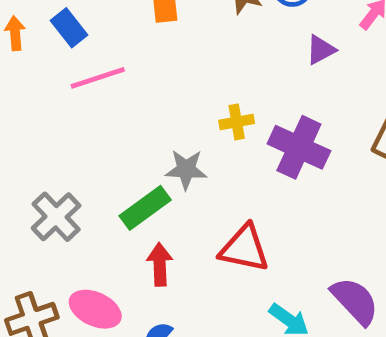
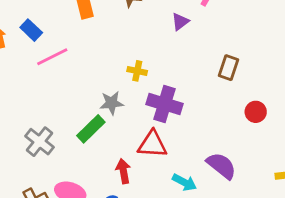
yellow cross: (237, 122) -> (137, 71), turned 30
purple cross: (299, 147) -> (164, 104), moved
red arrow: (160, 264) -> (123, 171), moved

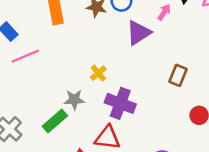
purple triangle: (180, 22) -> (139, 33), size x1.6
yellow cross: (137, 71) -> (98, 73), turned 35

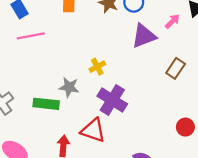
brown rectangle: (178, 75) -> (176, 68), moved
green rectangle: (55, 121) -> (46, 104), turned 35

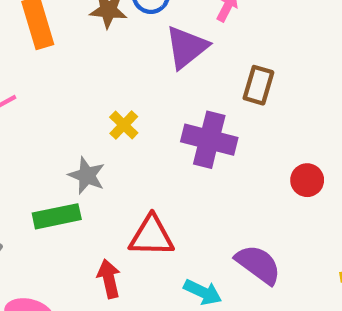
gray star: (69, 87) -> (87, 175), turned 30
purple cross: (112, 100) -> (209, 140), moved

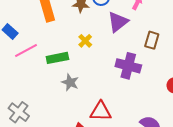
yellow cross: (124, 125) -> (85, 41), moved
green rectangle: (57, 216) -> (57, 58), moved

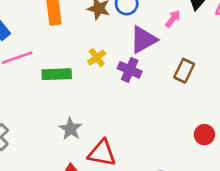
purple cross: (128, 66) -> (130, 70), moved, size x0.7
gray star: (70, 82) -> (70, 129), moved

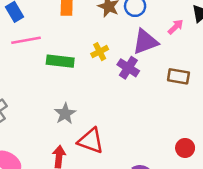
brown rectangle: (184, 71) -> (178, 76), turned 65
red circle: (204, 135) -> (185, 148), moved

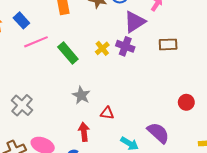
yellow cross: (100, 52) -> (102, 48), moved
green rectangle: (60, 61) -> (68, 53), turned 55
red triangle: (91, 141) -> (107, 113), size x0.6

